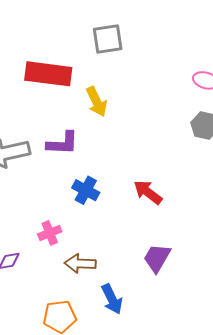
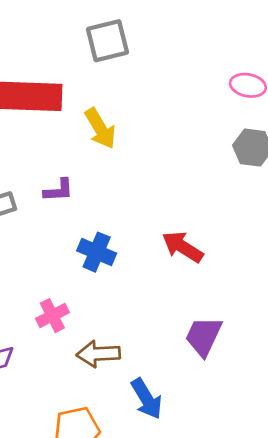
purple L-shape: (63, 143) -> (59, 190), size x0.7

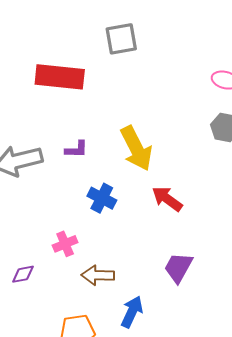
yellow arrow: (100, 128) -> (136, 148), moved, size x1.4
blue arrow: (147, 399) -> (132, 312), turned -128

